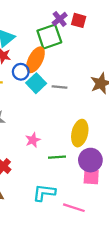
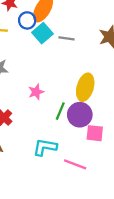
green line: (57, 157) -> (60, 111), turned -66
purple circle: (90, 160) -> (80, 115), moved

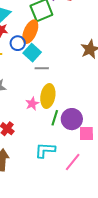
gray line: (67, 38) -> (42, 68), moved
yellow ellipse: (85, 87) -> (48, 96), moved
pink line: (75, 164) -> (73, 162), turned -66

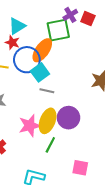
blue circle: (18, 43) -> (27, 60), size x1.6
pink star: (32, 104) -> (30, 126), size x1.5
purple circle: (72, 119) -> (68, 118), moved

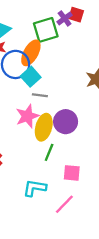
purple cross: (70, 15) -> (65, 18), moved
pink star: (30, 126) -> (27, 116), moved
pink square: (80, 168) -> (72, 173), moved

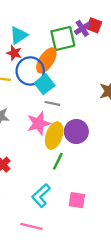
pink square: (72, 173) -> (77, 200), moved
cyan L-shape: (35, 188) -> (41, 196), turned -55
pink line: (64, 204) -> (31, 226), moved, turned 55

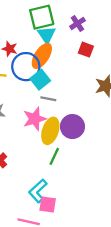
red square: (94, 25) -> (86, 50), moved
cyan triangle: (19, 35) -> (47, 35), moved, turned -30
green square: (63, 39) -> (42, 17), moved
pink square: (77, 200) -> (48, 205), moved

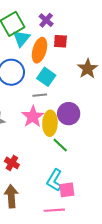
cyan triangle: (47, 35) -> (21, 38), turned 30
orange ellipse: (42, 56) -> (39, 50), moved
cyan square: (40, 80) -> (46, 77), moved
green line: (54, 156) -> (60, 145), turned -56

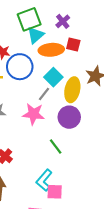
orange ellipse: (39, 50) -> (51, 50), turned 60
gray line: (40, 95) -> (44, 94), turned -56
pink star: (33, 117) -> (33, 114), turned 30
yellow ellipse: (50, 123) -> (72, 90), moved

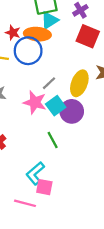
red square: (73, 45) -> (88, 36), size x1.5
orange ellipse: (51, 50) -> (37, 34), moved
cyan square: (53, 77) -> (56, 106), moved

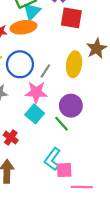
blue circle: (28, 51) -> (20, 64), moved
cyan square: (56, 106) -> (35, 114), moved
purple circle: (72, 111) -> (71, 106), moved
pink line: (25, 203) -> (82, 187), moved

